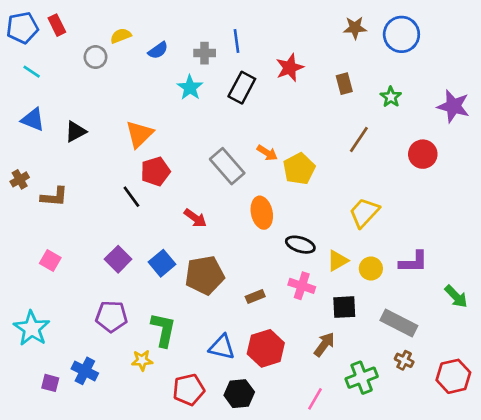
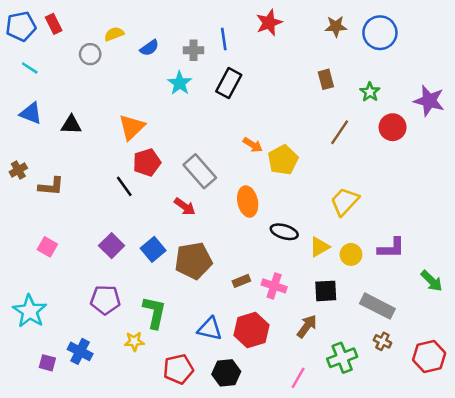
red star: (290, 68) -> (269, 23), moved
black triangle: (76, 132) -> (71, 125), turned 30
red circle: (423, 154) -> (393, 127), moved
gray rectangle: (227, 166) -> (200, 171), moved
pink cross: (302, 286) -> (274, 286), moved

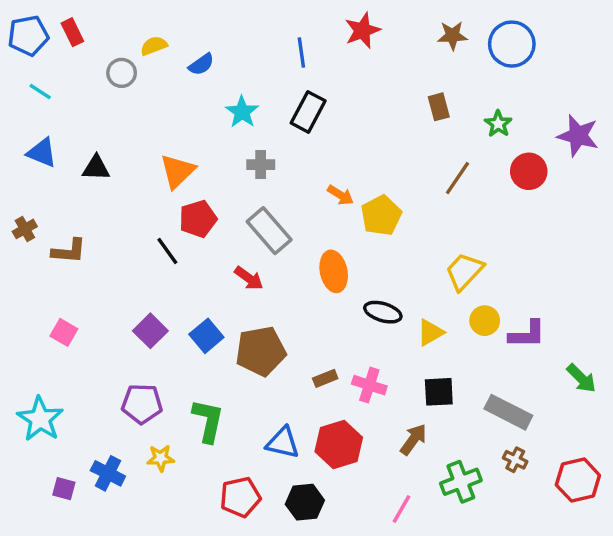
gray cross: (193, 50) -> (261, 165), moved
yellow circle: (351, 254) -> (485, 321), moved
yellow star: (134, 341) -> (161, 458), moved

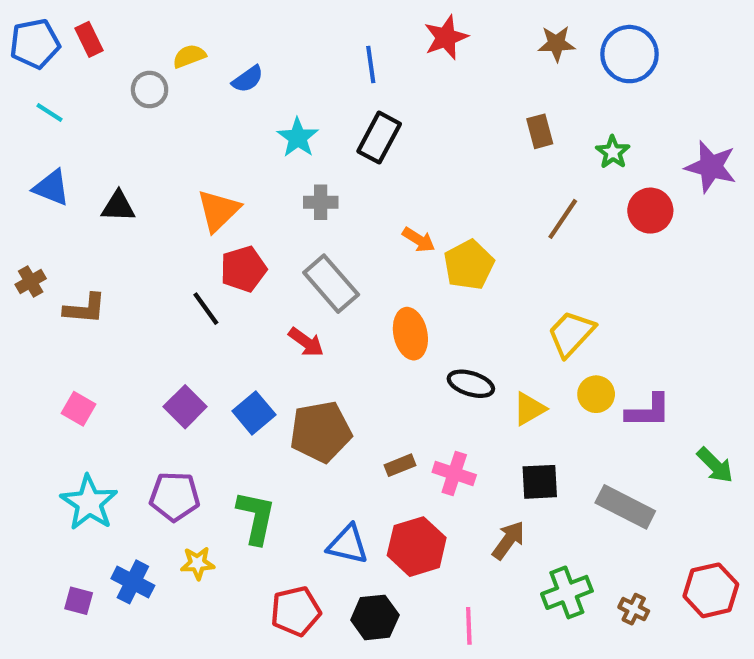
cyan star: (40, 419) -> (89, 503), moved
brown cross: (515, 460) -> (634, 609), moved
pink line: (402, 509) -> (469, 626), moved, turned -32

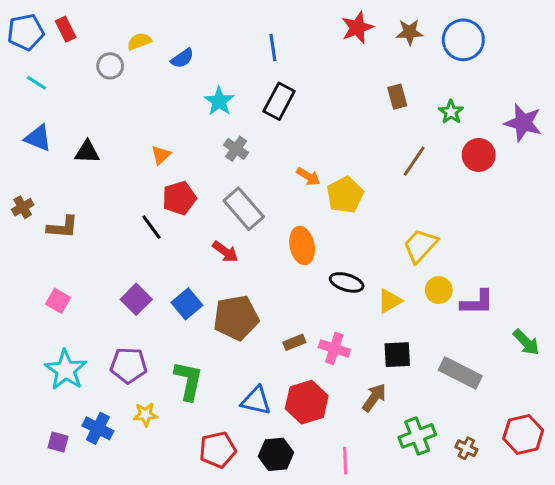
red star: (446, 37) -> (357, 28), moved
gray cross: (321, 202) -> (236, 149), turned 35
orange triangle: (218, 211) -> (161, 155), size x0.6

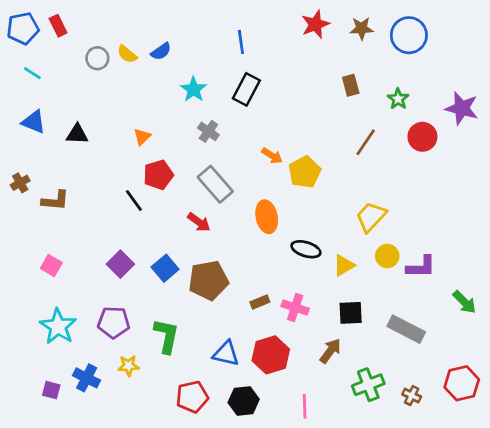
yellow semicircle: (139, 41) -> (127, 54), moved, turned -120

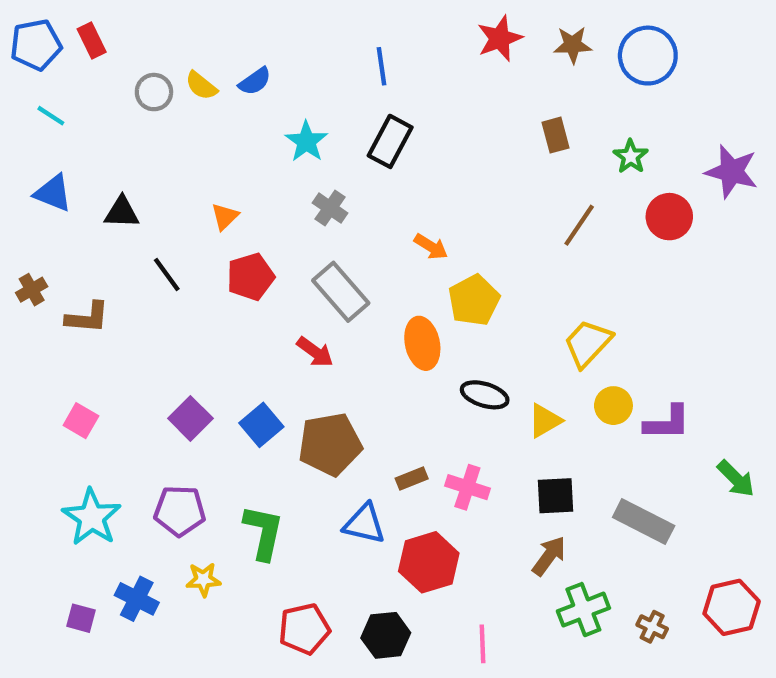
yellow pentagon: (305, 172) -> (474, 300), moved
black line: (134, 200) -> (167, 275), moved
brown arrow: (330, 351) -> (549, 556), moved
blue triangle: (226, 354) -> (364, 524), moved

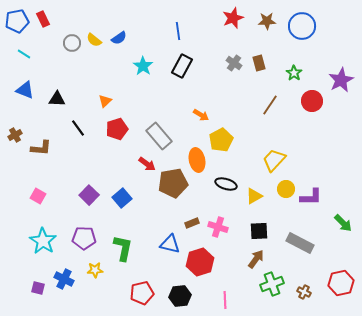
purple star: (732, 172) -> (341, 80), turned 30
gray cross: (330, 208) -> (234, 63), moved
brown pentagon: (330, 444) -> (173, 183), moved

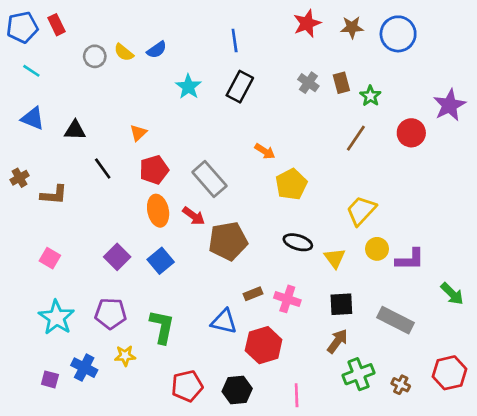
green star: (294, 73) -> (370, 96), moved
orange ellipse: (197, 160) -> (158, 211), moved
yellow triangle: (254, 196) -> (335, 258), turned -36

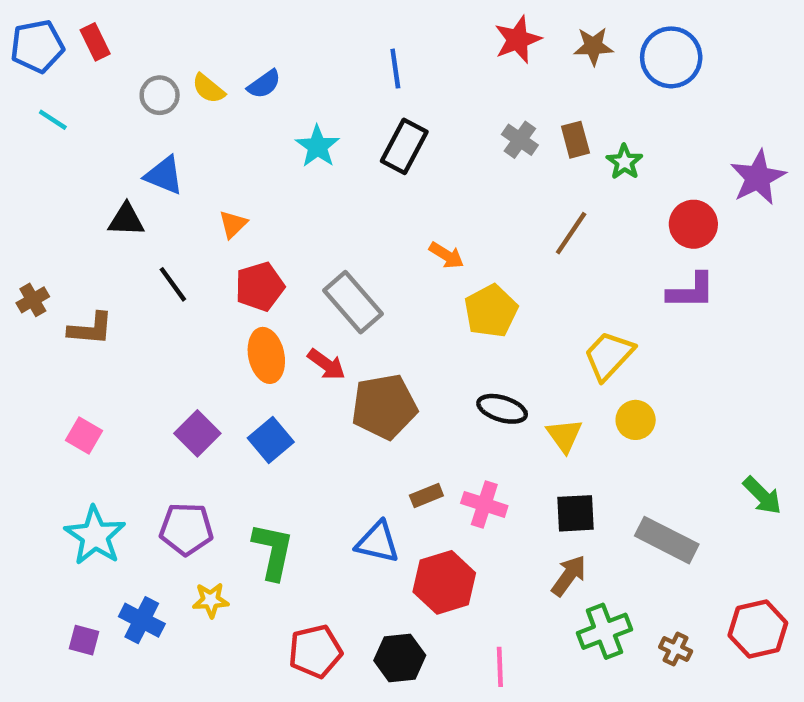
blue triangle: (33, 118) -> (164, 175), moved
brown line: (356, 138) -> (571, 233), moved
purple L-shape: (410, 259) -> (691, 291), moved

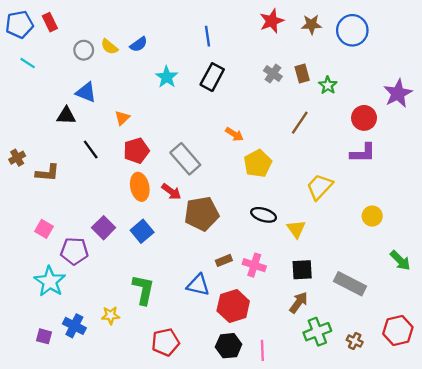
yellow circle: (636, 420) -> (372, 216), moved
purple pentagon: (186, 529) -> (74, 251), moved
black hexagon: (400, 658) -> (229, 346), moved

